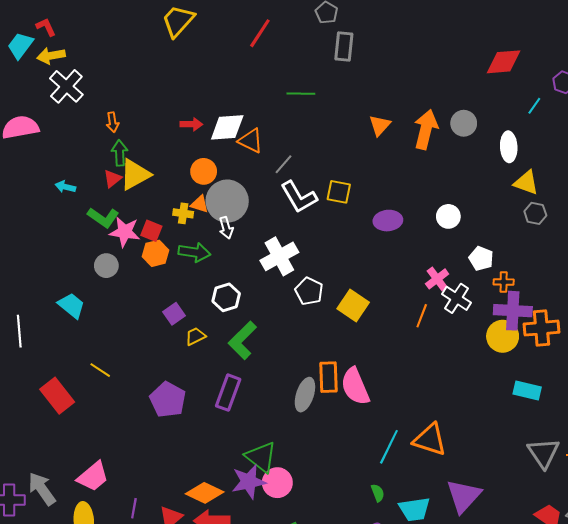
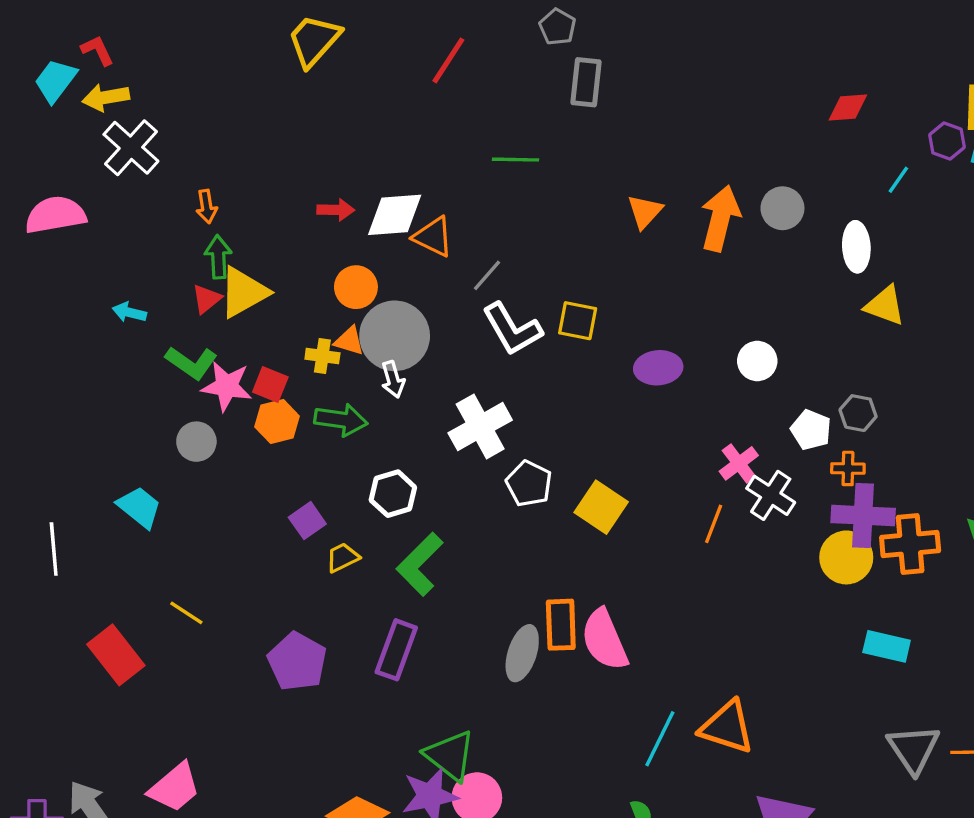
red diamond: (504, 62) -> (848, 107), size x0.7
gray hexagon: (535, 213) -> (858, 413), moved

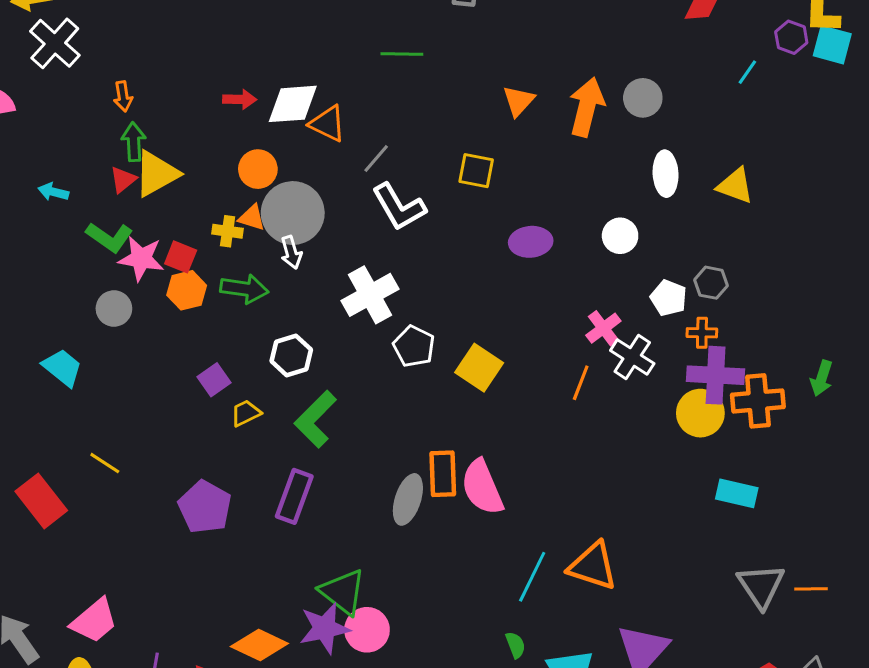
white ellipse: (856, 247) -> (666, 174), moved
yellow square: (578, 321) -> (476, 171), moved

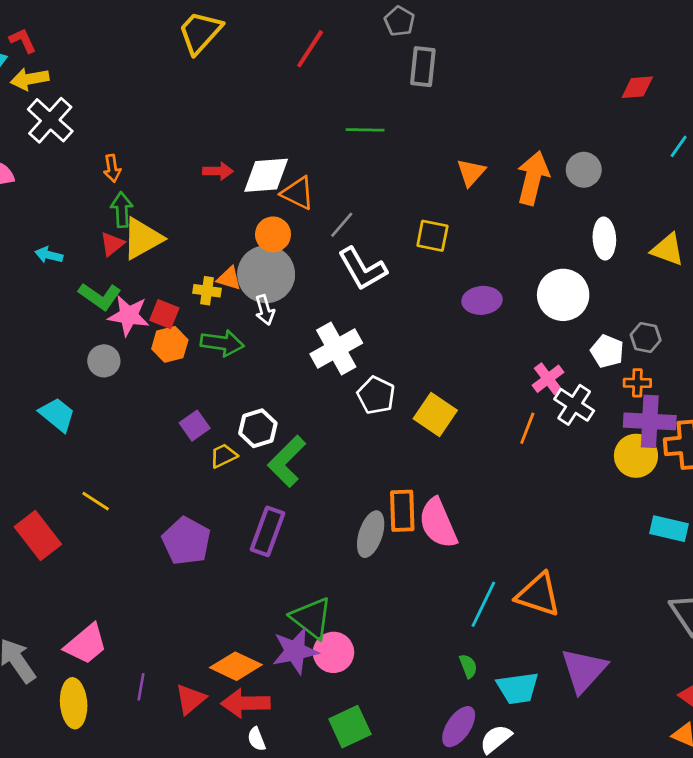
orange circle: (258, 169) -> (273, 234), moved
white circle: (620, 236) -> (563, 295), size x1.6
white hexagon: (291, 355) -> (258, 428), moved

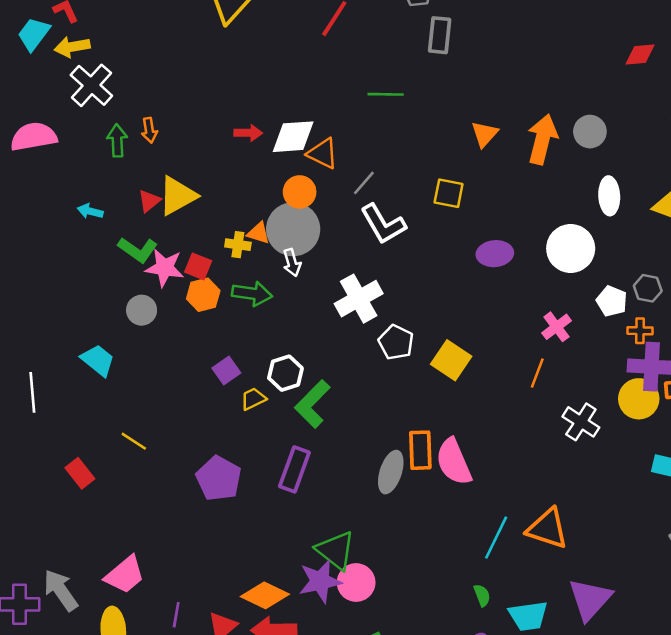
green arrow: (122, 210) -> (117, 141), moved
white cross: (574, 405) -> (581, 422), moved
red rectangle: (38, 536) -> (80, 473), size x0.7

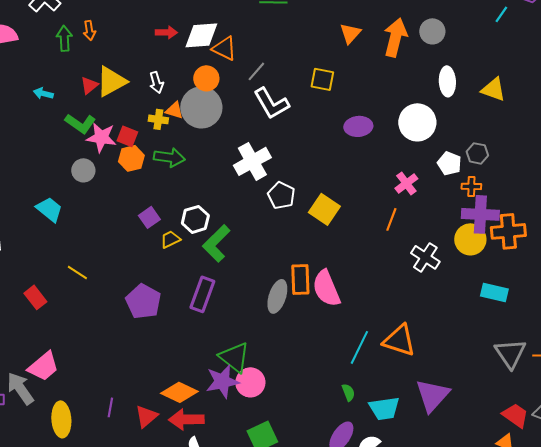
white arrow: (292, 263) -> (156, 82), moved
pink trapezoid: (125, 575) -> (43, 366), moved

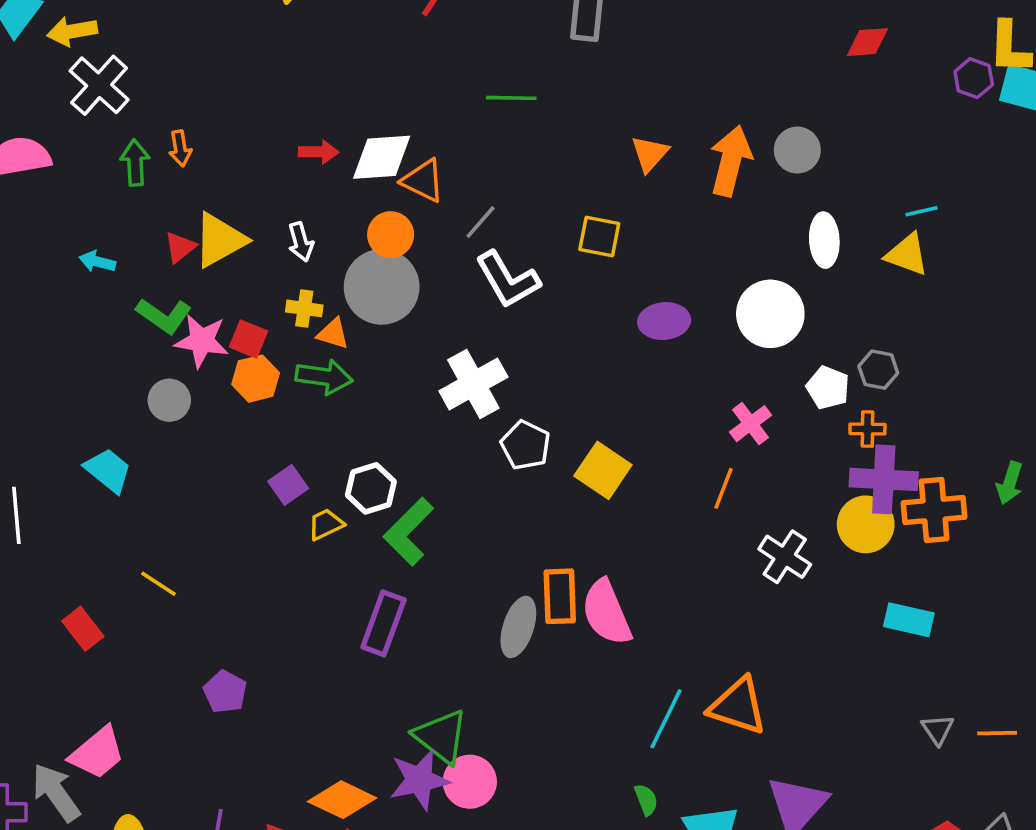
cyan line: (501, 14) -> (921, 211), moved, turned 42
orange triangle: (174, 110) -> (333, 334), moved
purple pentagon: (143, 301) -> (225, 692), moved, size x0.7
gray triangle: (510, 353) -> (938, 730), size x0.6

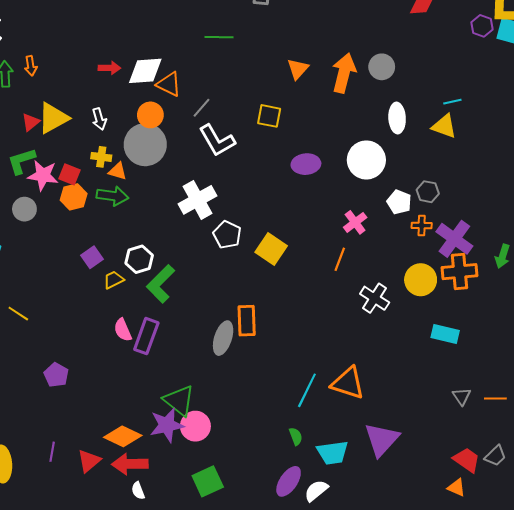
green L-shape: (164, 316) -> (21, 161), turned 128
purple cross: (884, 479) -> (454, 239), moved, turned 33
pink semicircle: (607, 613) -> (123, 330), moved, size x0.6

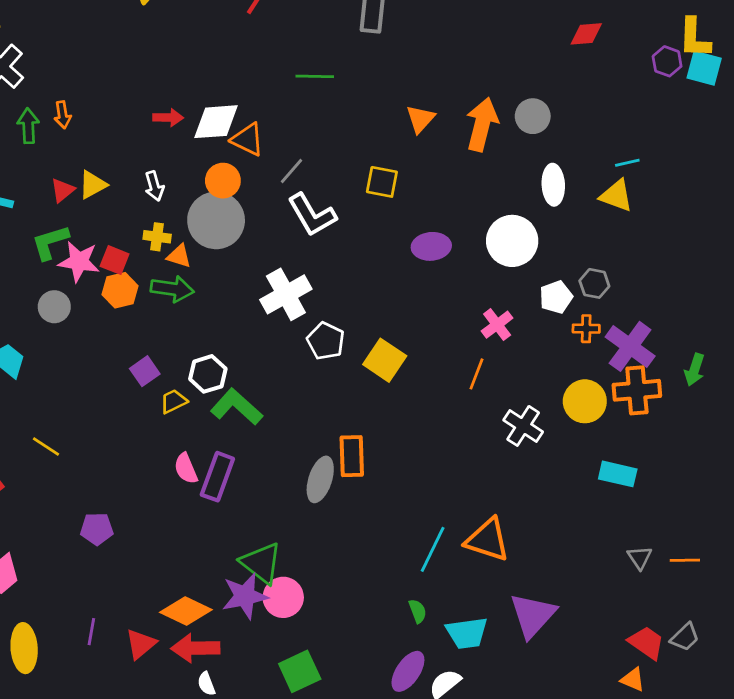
yellow triangle: (53, 118) -> (93, 185), size x0.7
white pentagon: (399, 202) -> (556, 297), turned 30
green L-shape: (161, 284) -> (237, 407), turned 87
purple pentagon: (56, 375) -> (97, 529), turned -30

